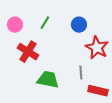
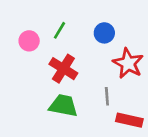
pink circle: (15, 25) -> (29, 41), moved
red cross: (28, 52) -> (63, 69), moved

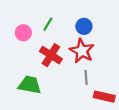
red star: (128, 63) -> (82, 51), moved
green trapezoid: (63, 106) -> (30, 85), moved

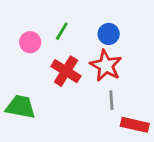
green trapezoid: (30, 85) -> (21, 107), moved

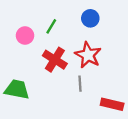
blue circle: (109, 34) -> (90, 18), moved
gray line: (111, 100) -> (80, 84), moved

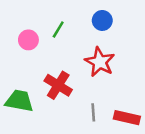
red cross: (55, 60) -> (58, 85), moved
gray line: (80, 84) -> (93, 112), moved

